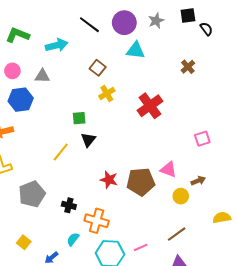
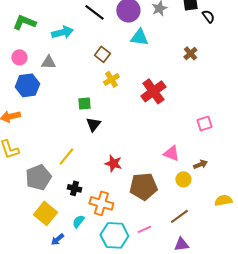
yellow line: (61, 152) -> (66, 156), moved
brown pentagon: (141, 182) -> (143, 186), moved
yellow square: (24, 242) -> (45, 213), moved, size x1.6

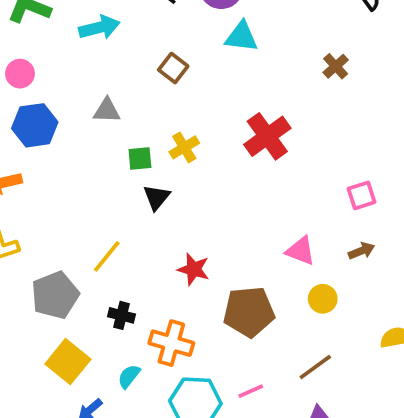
gray triangle: (48, 62) -> (107, 111), moved
yellow cross: (111, 79) -> (184, 147), moved
brown arrow: (200, 164) -> (361, 251), moved

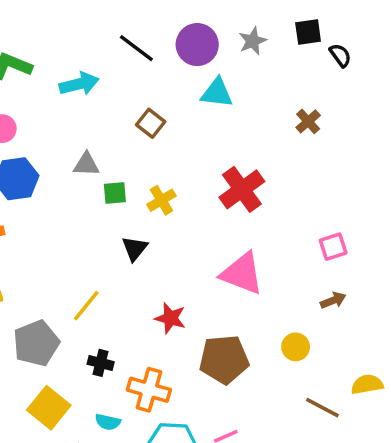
green square: (140, 158) -> (115, 193), moved
pink triangle: (301, 251) -> (242, 273), moved, size x1.5
brown line: (315, 367) -> (322, 408), moved, turned 64
cyan semicircle: (129, 376) -> (108, 422), turned -115

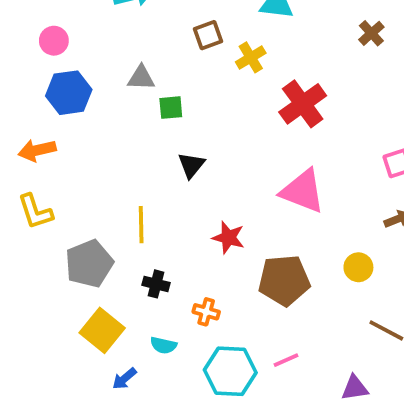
brown square: (151, 123) -> (208, 35), turned 32
yellow cross: (161, 200) -> (251, 57), moved
yellow line: (86, 306) -> (141, 225), turned -40
orange cross: (149, 390) -> (206, 312), size x0.6

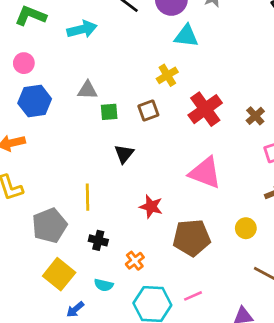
brown cross: (371, 33) -> (255, 116), moved
brown square: (208, 35) -> (148, 110), moved
orange cross: (206, 312) -> (135, 261), turned 36

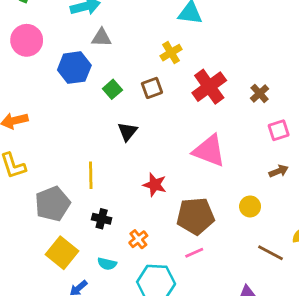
pink circle: (24, 63) -> (27, 40), size x1.5
gray triangle: (87, 90) -> (102, 38), moved
blue hexagon: (35, 101) -> (74, 68), moved
green square: (109, 112) -> (112, 89), turned -36
pink line: (193, 296) -> (194, 253), moved

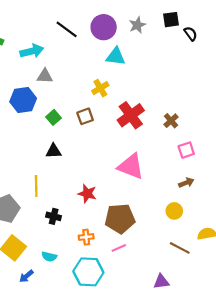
black triangle: (127, 132) -> (54, 151), moved, turned 49
yellow circle: (250, 206) -> (174, 211), moved
black cross: (102, 219) -> (54, 216), moved
orange cross: (138, 239) -> (86, 237), moved, turned 32

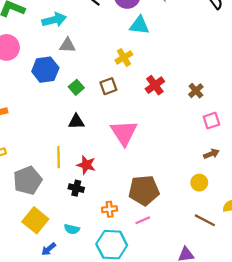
red cross: (131, 115) -> (155, 85), size x0.7
pink triangle: (131, 166) -> (124, 133), moved, turned 36
red star: (87, 194) -> (86, 165), moved

